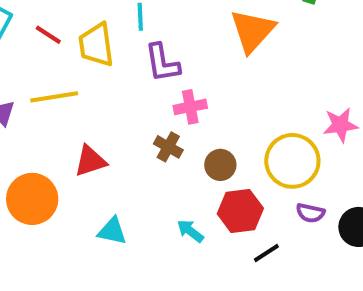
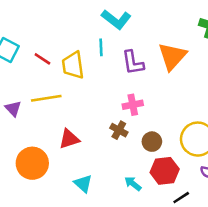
purple L-shape: (162, 63) -> (133, 63), moved
cyan triangle: (112, 231) -> (83, 184), turned 30

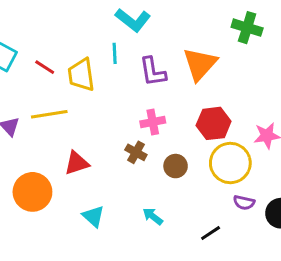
red hexagon: (165, 171) -> (214, 123), moved

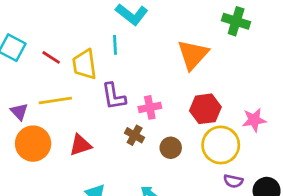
purple L-shape: (153, 72) -> (114, 96), moved
orange circle: (32, 192) -> (33, 144), moved

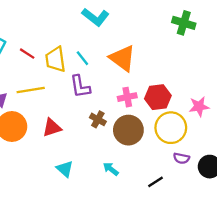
cyan line: (115, 45) -> (82, 58), moved, turned -35
orange triangle: (193, 55) -> (123, 58), moved, turned -36
pink cross: (150, 107) -> (127, 97), moved
brown circle: (171, 148) -> (128, 130), size x1.6

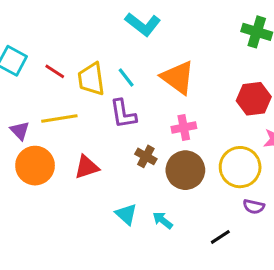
red hexagon: (158, 97) -> (254, 99), moved
cyan triangle: (65, 169) -> (126, 214), moved

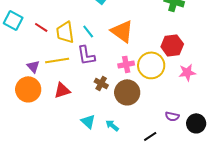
yellow line: (59, 118) -> (57, 60), moved
purple triangle: (20, 131) -> (33, 66), moved
yellow circle: (240, 167) -> (151, 65), moved

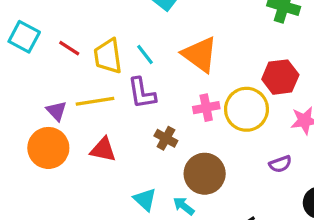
red triangle: (62, 90) -> (103, 150), turned 30
brown circle: (127, 92) -> (205, 174), moved
purple semicircle: (172, 116) -> (280, 164), moved, turned -32

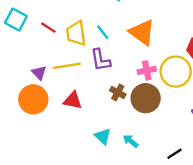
brown circle: (205, 174) -> (146, 98), moved

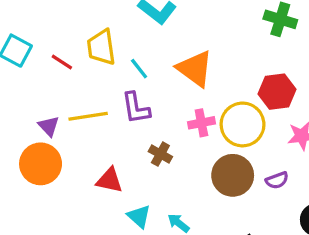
yellow trapezoid: (76, 33) -> (101, 47), moved
brown circle: (146, 98) -> (233, 175), moved
red triangle: (73, 101) -> (110, 180), moved

